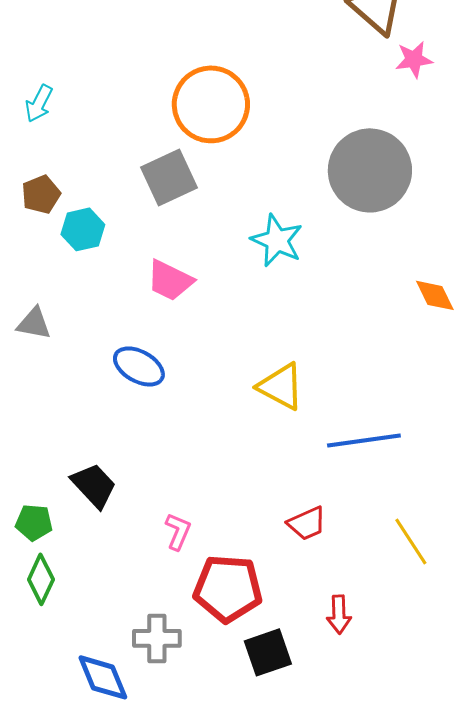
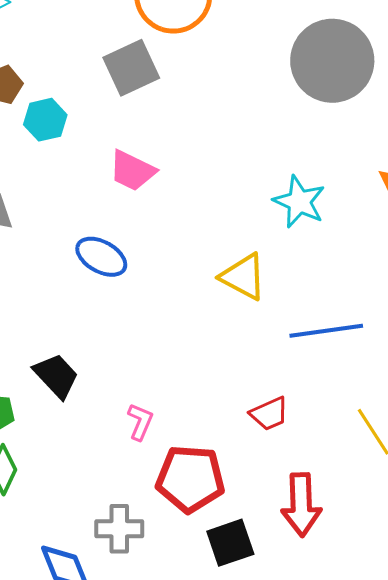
cyan star: (277, 240) -> (299, 202), moved
red arrow: (339, 614) -> (301, 505), size x1.6

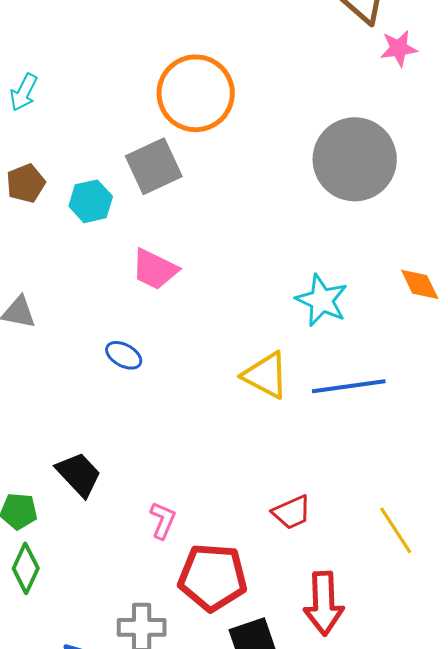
cyan hexagon: (45, 120) -> (91, 201), moved
blue ellipse: (101, 257) -> (124, 355), size x0.7
blue line: (326, 331) -> (349, 386), moved

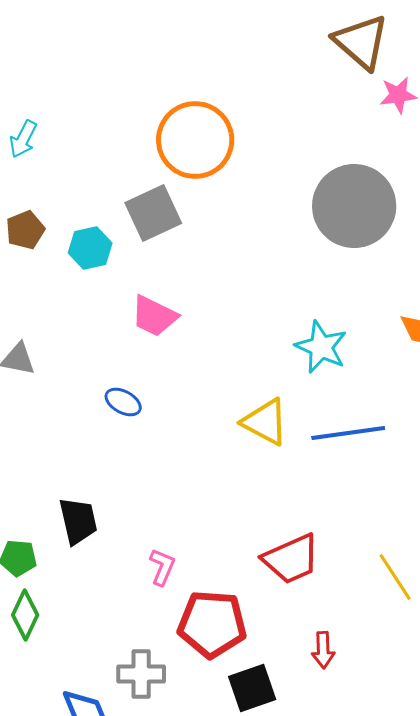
black trapezoid: (79, 474) -> (78, 521), turned 30
red trapezoid: (292, 512) -> (291, 559), size x1.5
red arrow: (324, 603) -> (323, 650), size x0.6

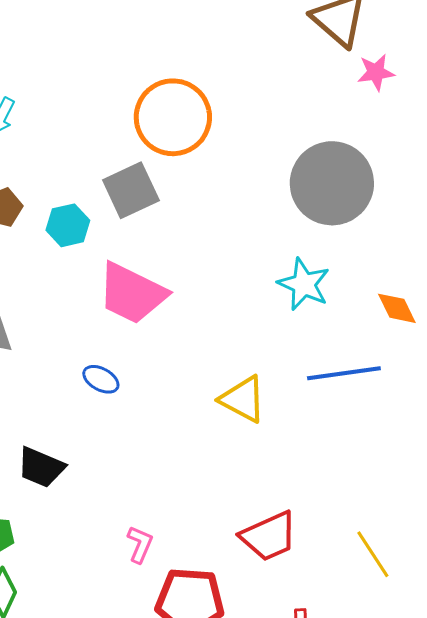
pink trapezoid: (154, 316) -> (132, 293), size x1.5
cyan star: (321, 347) -> (304, 284), moved
blue line: (348, 433) -> (344, 373), moved
black trapezoid: (78, 521) -> (41, 467), moved, turned 126

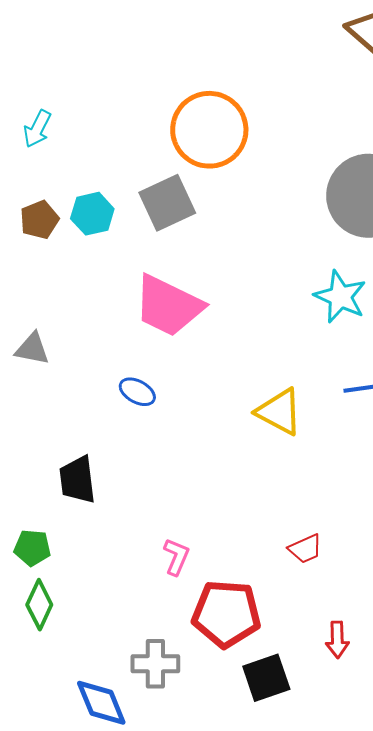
cyan hexagon: (68, 225) -> (92, 214), moved
black trapezoid: (41, 467) -> (77, 480), turned 60
red trapezoid: (269, 536) -> (305, 549), size x0.6

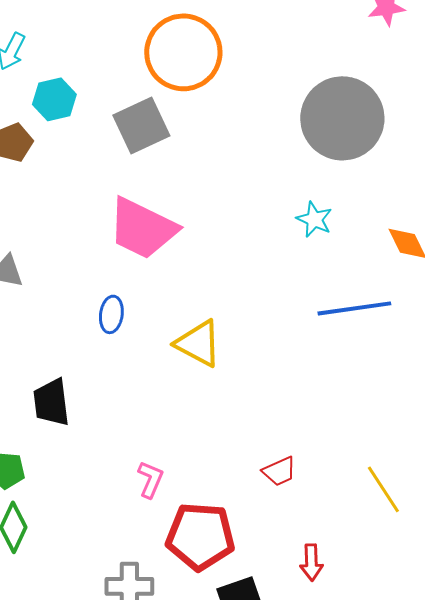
cyan hexagon: (92, 214) -> (54, 99), moved
cyan star: (340, 297) -> (314, 219), size x0.7
blue ellipse: (137, 392) -> (111, 314), turned 69
yellow triangle: (279, 412) -> (198, 343), moved

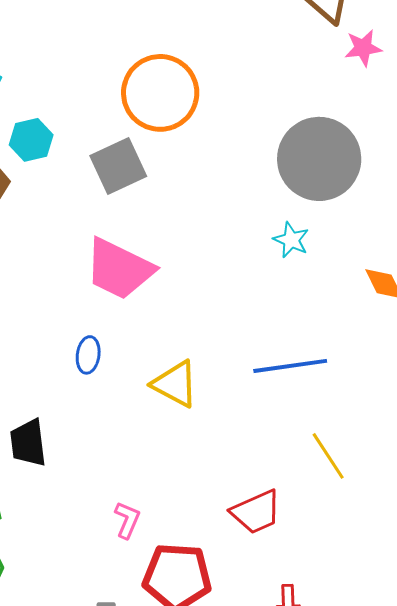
cyan star: (314, 219) -> (291, 240), moved
blue line: (354, 308) -> (290, 366), moved
red trapezoid: (279, 471) -> (256, 512), size x1.5
yellow line: (383, 489) -> (328, 456), moved

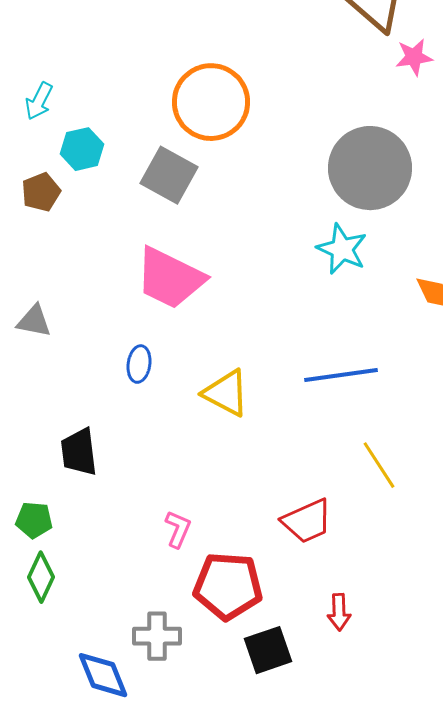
gray square: (118, 166) -> (169, 175), turned -36
cyan star: (291, 240) -> (342, 249), size x1.4

